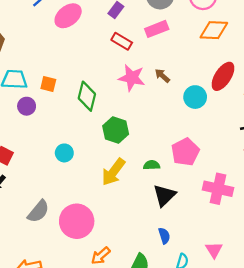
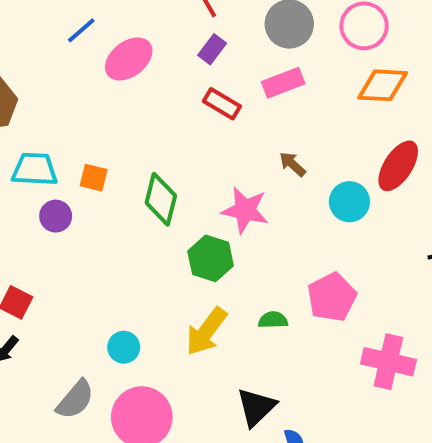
pink star: (132, 78) -> (245, 210), moved
cyan circle: (64, 153) -> (124, 347), moved
black triangle: (164, 195) -> (256, 407), moved

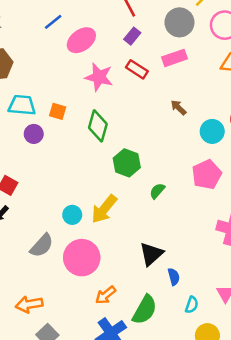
pink star: (245, 210) -> (99, 77), moved
pink pentagon: (332, 297) -> (207, 174), moved
green semicircle: (273, 320) -> (157, 191), moved, turned -49
yellow arrow: (206, 331) -> (104, 209), moved

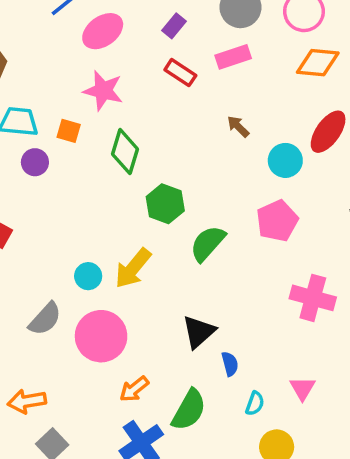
pink star: (99, 77) -> (103, 91), moved
green semicircle: (157, 191) -> (208, 243), size x1.6

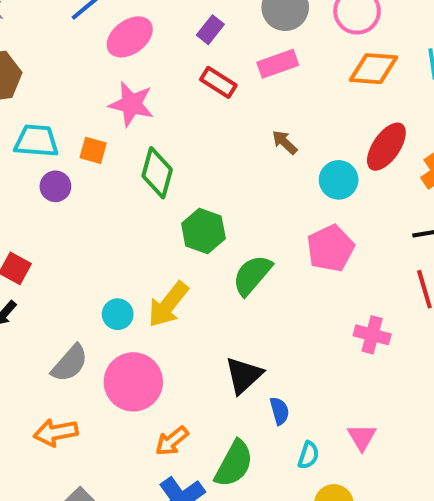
pink cross: (313, 298) -> (372, 335), size x0.7
orange arrow: (27, 401) -> (56, 432), moved

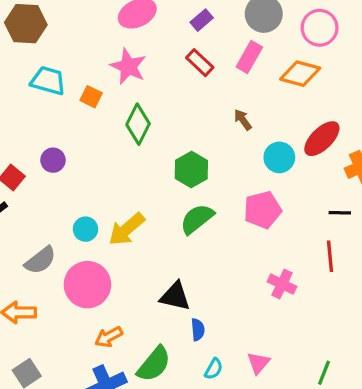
pink rectangle: (278, 64) -> (249, 57), turned -52
orange diamond: (374, 69) -> (300, 74), moved
purple circle: (55, 186) -> (53, 160), moved
green hexagon: (203, 231) -> (191, 169), moved
black triangle: (244, 375) -> (175, 296), turned 44

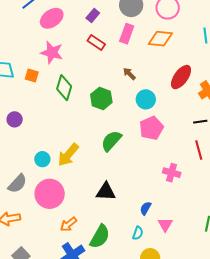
cyan circle: (279, 157) -> (146, 99), moved
green hexagon: (191, 169) -> (101, 98), moved
blue semicircle: (198, 330) -> (146, 208), moved, turned -136

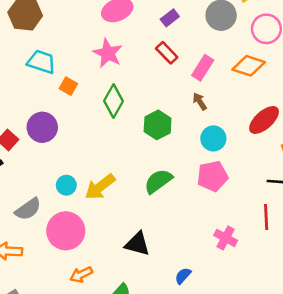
pink rectangle: (127, 34) -> (203, 68), moved
orange square: (32, 76) -> (68, 86), moved
purple circle: (15, 119) -> (42, 127), size x1.5

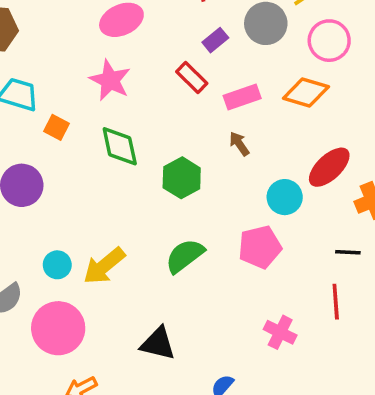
purple rectangle: (170, 18) -> (215, 40), moved
pink rectangle: (203, 68) -> (242, 97), turned 40
green diamond: (114, 101) -> (120, 146), turned -40
cyan circle: (213, 138) -> (285, 197), moved

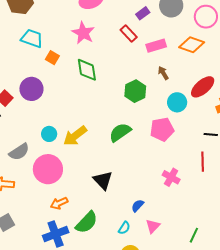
brown arrow: (239, 144) -> (163, 73), moved
green hexagon: (182, 178) -> (135, 91), moved
black triangle: (158, 344) -> (103, 180), turned 30

